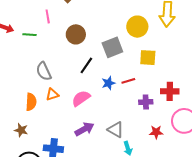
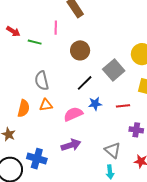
gray square: (112, 47) -> (114, 70), turned -30
blue star: (108, 83) -> (95, 104), moved
gray triangle: (116, 130) -> (113, 150), moved

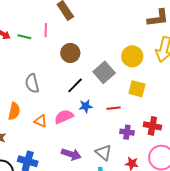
green line: (35, 42) -> (24, 37), moved
orange triangle: (46, 105) -> (41, 121), moved, turned 32
purple arrow: (71, 145) -> (71, 154), moved, turned 36

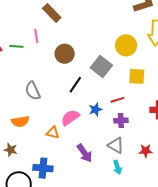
blue star: (86, 106) -> (95, 109), moved
orange semicircle: (14, 111) -> (20, 121), turned 78
orange triangle: (41, 121) -> (53, 133), moved
purple cross: (127, 132) -> (121, 121), moved
purple arrow: (71, 154) -> (84, 153), turned 48

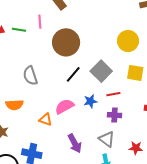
brown circle: (65, 54) -> (66, 42), size x1.4
gray square: (101, 66) -> (101, 71), moved

